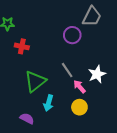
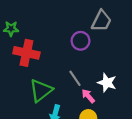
red cross: (22, 46) -> (26, 53), size x1.6
white star: (97, 74) -> (107, 83), turned -30

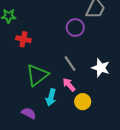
red cross: (26, 53) -> (23, 39), size x0.6
pink arrow: (88, 96) -> (69, 85), moved

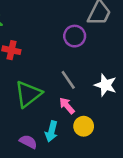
cyan arrow: (51, 97) -> (51, 131), moved
purple semicircle: (29, 113) -> (28, 142), moved

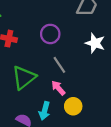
purple circle: (75, 36) -> (50, 34), moved
white star: (106, 85) -> (95, 43), moved

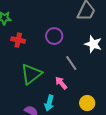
gray line: (59, 65) -> (71, 63), moved
yellow circle: (73, 106) -> (87, 103), moved

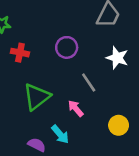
cyan arrow: (49, 103) -> (60, 134), turned -56
yellow circle: (87, 103) -> (119, 125), moved

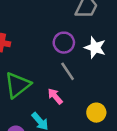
purple circle: (67, 47) -> (64, 43), moved

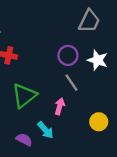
pink arrow: (55, 96) -> (60, 106), turned 56

